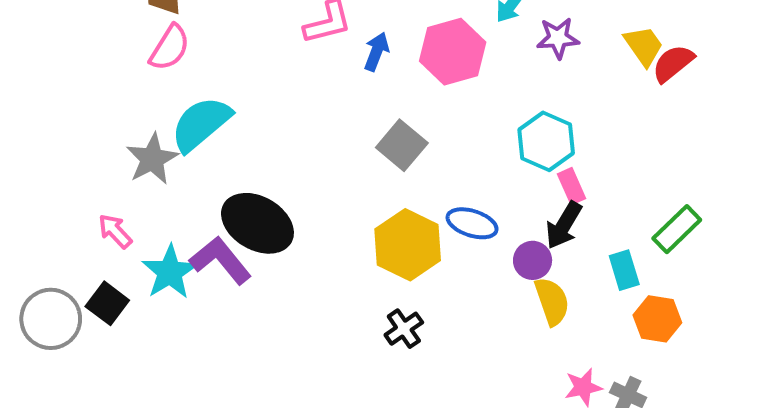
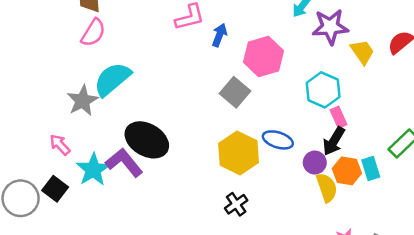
purple star: (558, 38) -> (330, 27), size x1.4
yellow trapezoid: (644, 46) -> (362, 52), moved
pink hexagon: (453, 52) -> (264, 57), moved
orange hexagon: (657, 319) -> (347, 171), moved

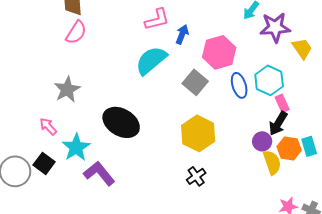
cyan semicircle: (112, 79) -> (151, 60), moved
blue ellipse: (278, 140) -> (239, 85), moved, turned 55
purple L-shape: (124, 163) -> (99, 173), moved

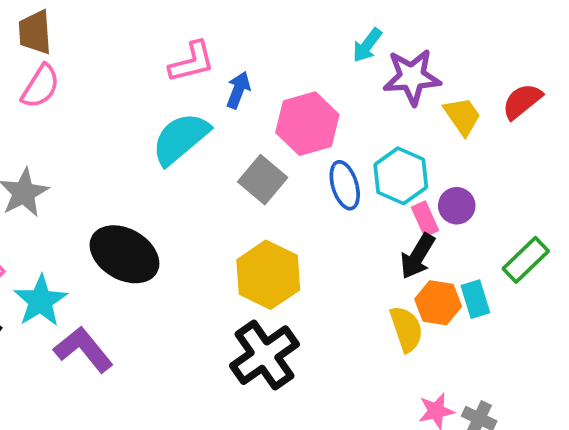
purple circle: (262, 141) -> (457, 206), moved
black cross: (196, 176) -> (264, 355), size x1.8

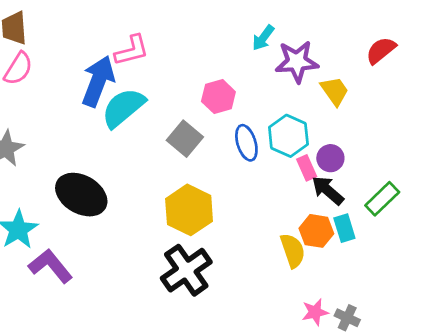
blue arrow: (238, 90) -> (98, 81), moved, size x1.8
red semicircle: (522, 101) -> (381, 50), moved
pink hexagon: (307, 124) -> (218, 97), size x0.7
black arrow: (418, 256) -> (328, 190), moved, turned 100

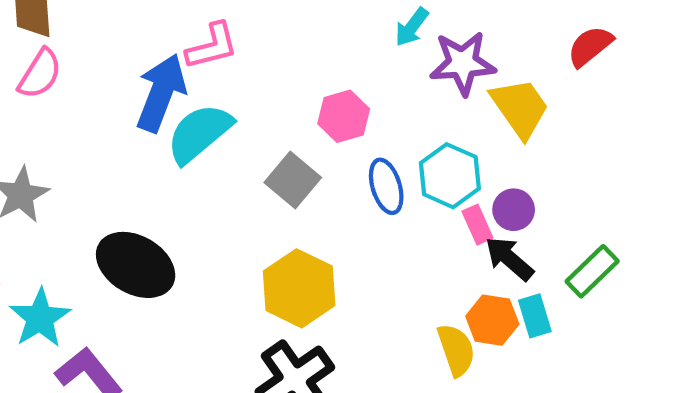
yellow trapezoid: (335, 91) -> (520, 108), size x1.4

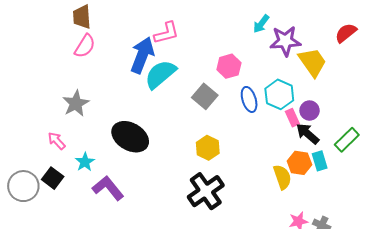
yellow hexagon: (299, 288) -> (208, 148), size x0.7
cyan star: (40, 318) -> (85, 162), size x0.7

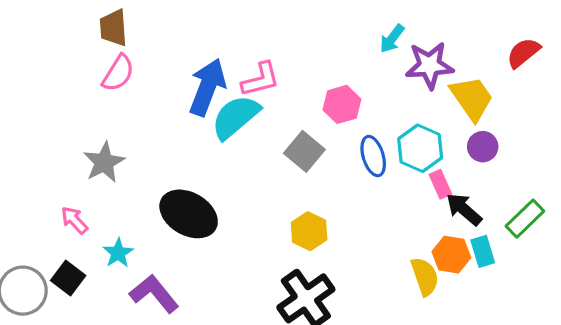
pink L-shape: (166, 33) -> (261, 79), moved
purple circle: (310, 111) -> (483, 147), moved

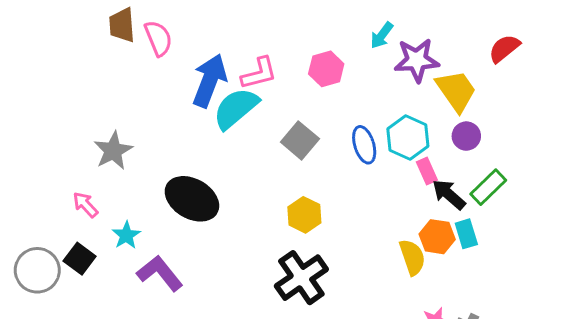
pink semicircle: (118, 73) -> (158, 38), moved, turned -54
pink hexagon: (342, 104) -> (326, 69), moved
green rectangle: (525, 219) -> (488, 187), moved

